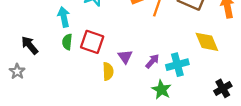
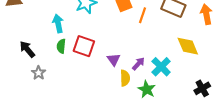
cyan cross: (177, 65) -> (161, 67), turned -30
gray star: (17, 71) -> (39, 73), moved
yellow semicircle: (108, 71) -> (125, 78), moved

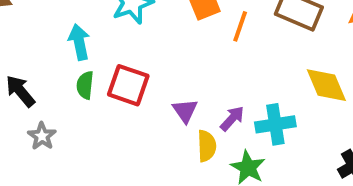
cyan cross: (161, 67) -> (275, 124), turned 36

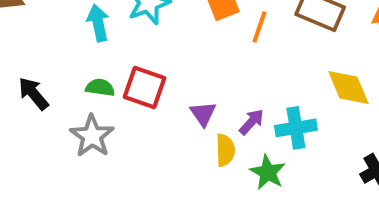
cyan arrow: (79, 42) -> (98, 23), moved
green semicircle: (85, 85) -> (100, 87), turned 92
gray star: (42, 136) -> (92, 136), moved, size x1.5

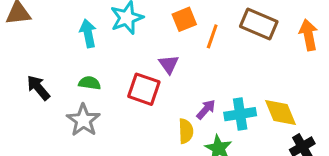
red square: (144, 87) -> (144, 89), moved
yellow diamond: (348, 87) -> (281, 112), moved
purple triangle: (203, 114) -> (169, 64), moved

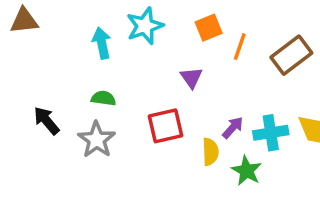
brown rectangle: (259, 24) -> (291, 55), moved, turned -60
black arrow: (38, 88) -> (47, 121), moved
red square: (144, 89) -> (166, 126), moved, turned -32

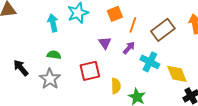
purple arrow: (233, 128) -> (129, 48), moved
cyan cross: (271, 133) -> (150, 62), moved, turned 36

